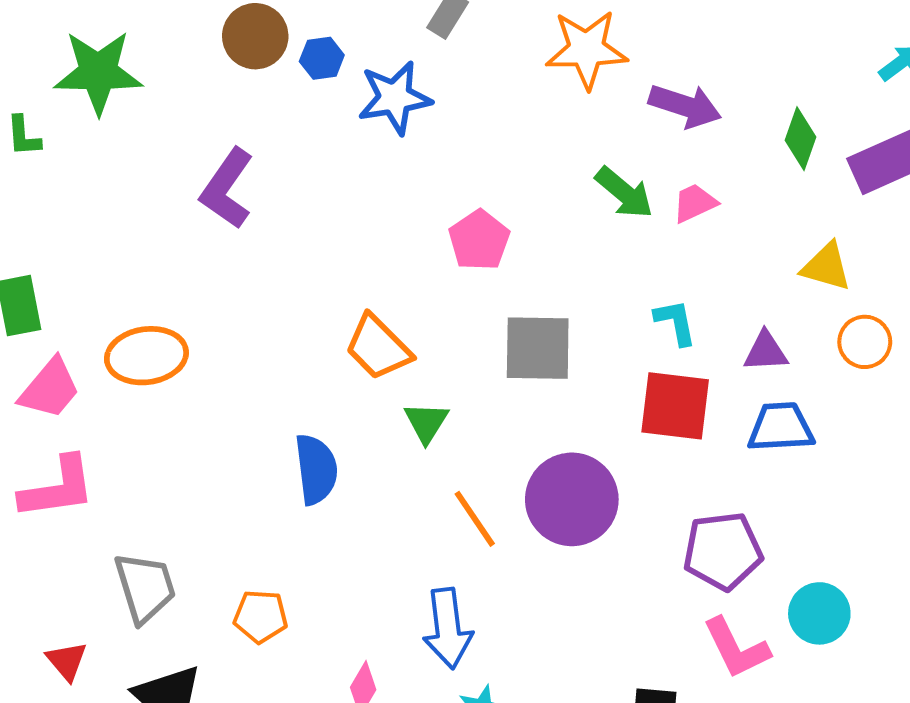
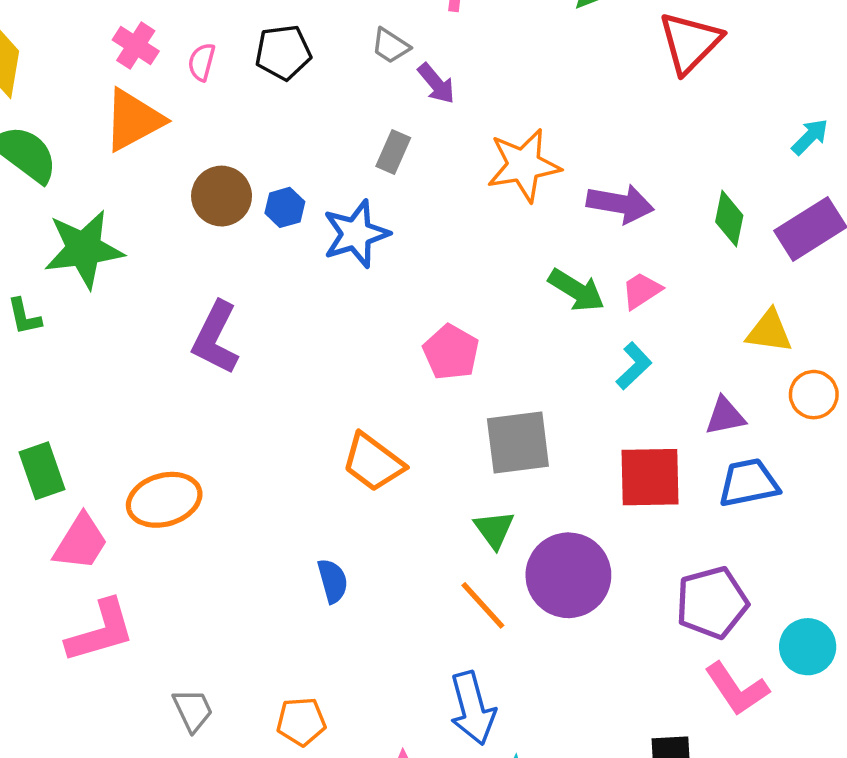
cyan L-shape: (675, 322) -> (634, 366), moved, turned 66
green triangle: (426, 422) -> (494, 529), moved
blue semicircle: (316, 469) -> (333, 581), size x0.7
gray trapezoid: (145, 587) -> (193, 710), size x0.7

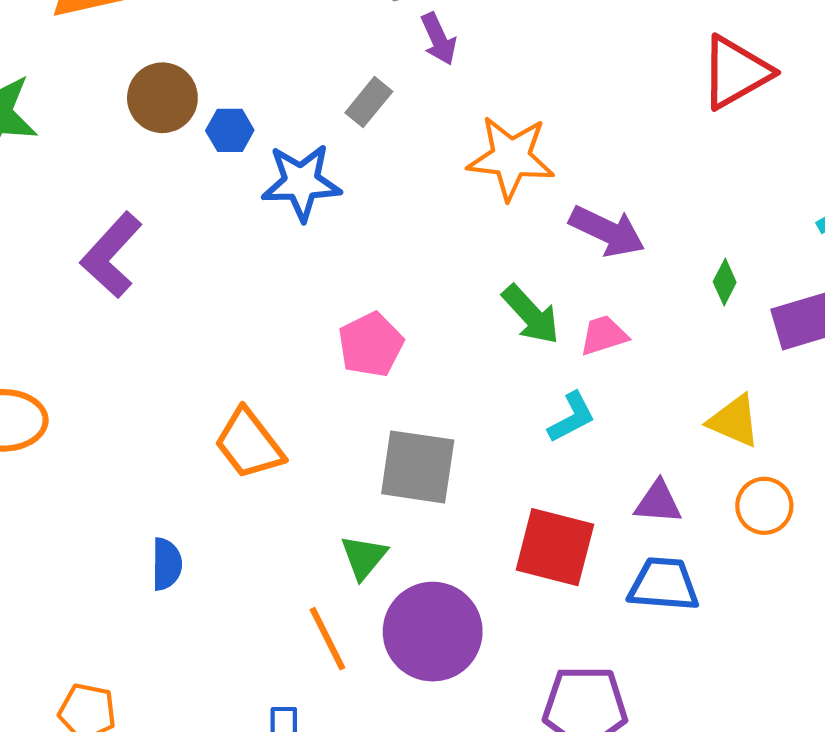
green diamond: (729, 219) -> (725, 282), size x0.7

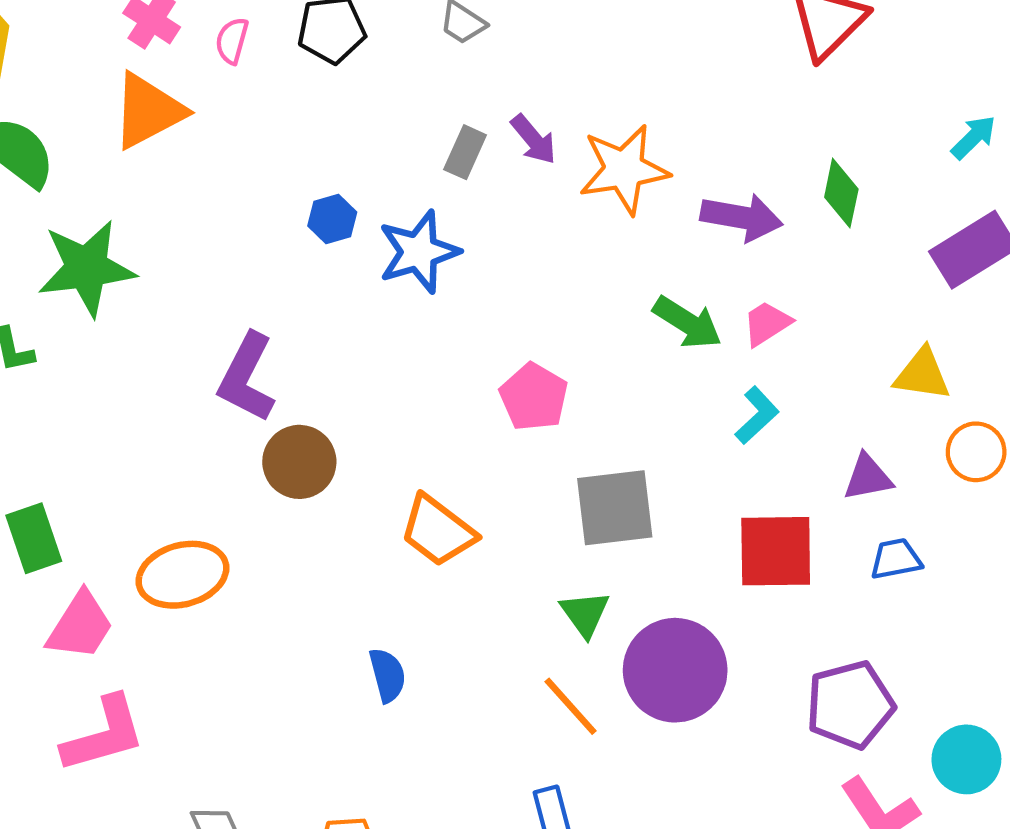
purple arrow: (439, 39) -> (534, 139), moved
brown circle: (162, 98) -> (299, 462), moved
green diamond: (725, 282) -> (841, 193), moved, size x1.4
blue trapezoid: (664, 584) -> (896, 559), size x0.7

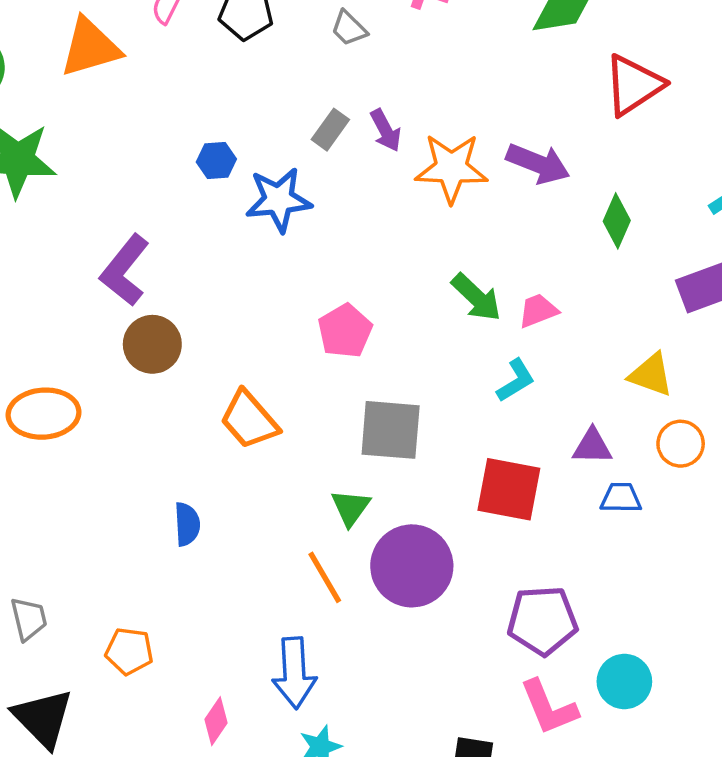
purple arrow: (742, 217) -> (538, 164), moved
blue trapezoid: (896, 559) -> (621, 498), moved

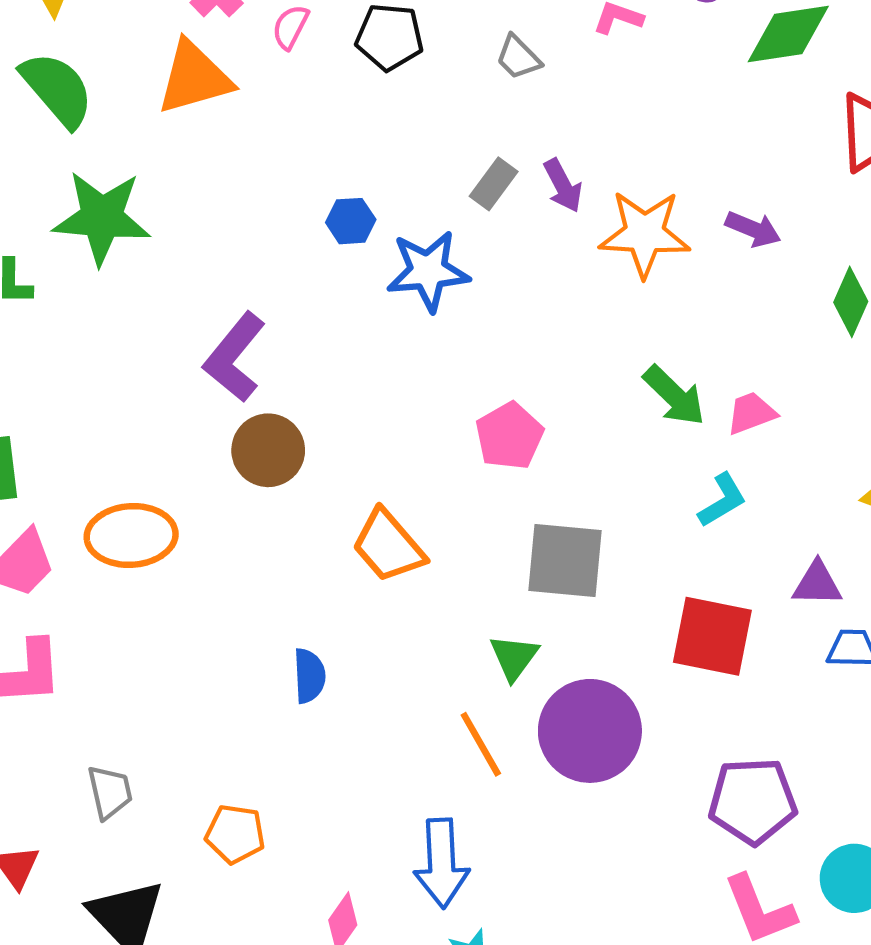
purple arrow: (538, 164) -> (753, 229), size x0.7

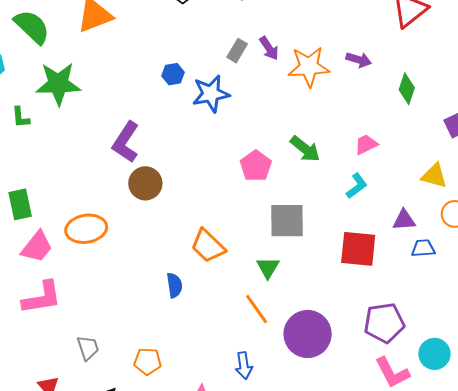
green arrow: (674, 396) -> (305, 149), moved
orange trapezoid: (388, 546) -> (208, 246), moved
purple circle: (590, 731) -> (308, 334), moved
blue arrow: (441, 863) -> (244, 366), size x0.7

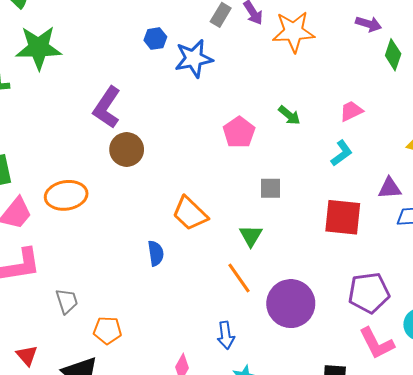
purple arrow: (359, 60) -> (369, 24), moved
green arrow: (305, 149) -> (289, 115), size x0.7
gray square: (287, 221) -> (270, 188), size x0.6
gray trapezoid: (88, 348) -> (67, 301), moved
orange pentagon: (148, 361) -> (107, 330), moved

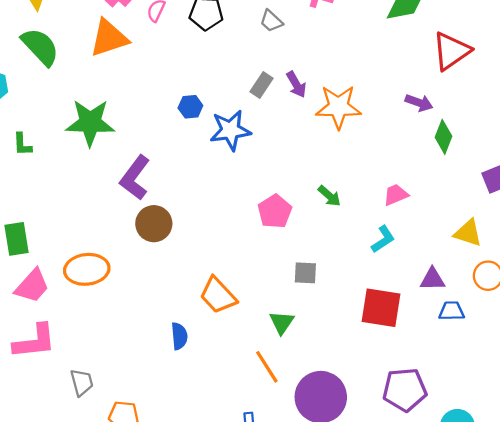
green star: (39, 48) -> (90, 123), moved

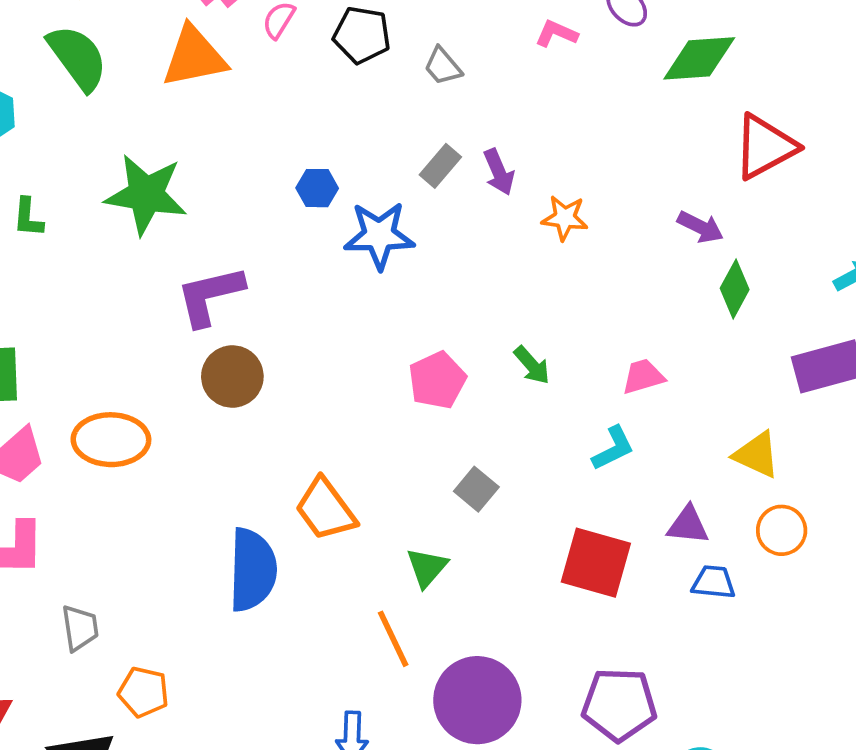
gray trapezoid: (271, 21) -> (443, 66), moved
orange star: (338, 107) -> (565, 218), size x0.6
purple L-shape: (135, 178) -> (210, 296), turned 33
gray square: (305, 273) -> (476, 489), turned 30
blue semicircle: (179, 336) -> (253, 570), size x1.8

